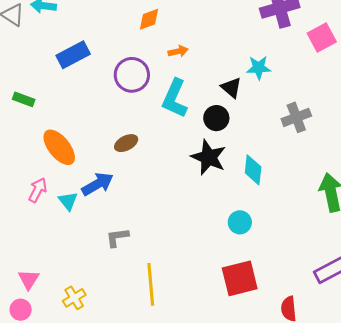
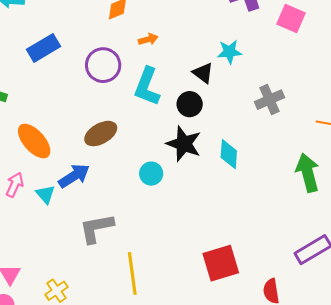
pink square: (322, 38) -> (291, 19), turned -36
brown ellipse: (126, 143) -> (101, 134), size x1.4
cyan circle: (240, 222) -> (151, 174), moved
gray L-shape: (117, 237) -> (96, 228), size x1.5

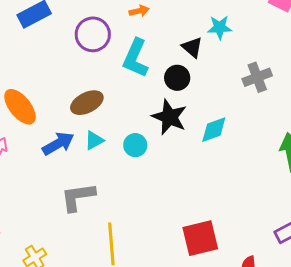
cyan diamond: (229, 154) -> (214, 130), turned 64
cyan triangle: (46, 194) -> (94, 140), moved, turned 40

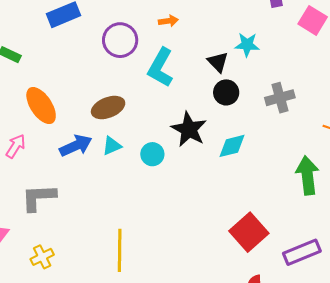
black circle: (177, 78) -> (226, 92), moved
gray L-shape: (78, 197) -> (39, 198), moved
red square: (200, 238) -> (249, 232), moved, turned -33

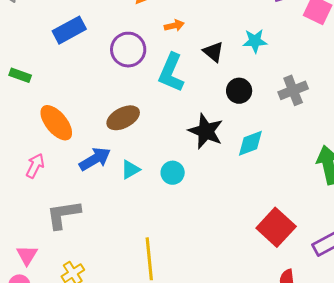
black triangle: (218, 62) -> (213, 52), moved
cyan triangle: (112, 146) -> (130, 170), moved
cyan circle: (152, 154) -> (173, 173), moved

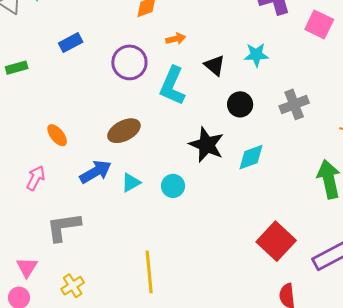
blue rectangle: (69, 30) -> (71, 43), size x0.7
green rectangle: (20, 75) -> (17, 68), moved, turned -35
orange ellipse: (56, 123) -> (57, 135), size x0.6

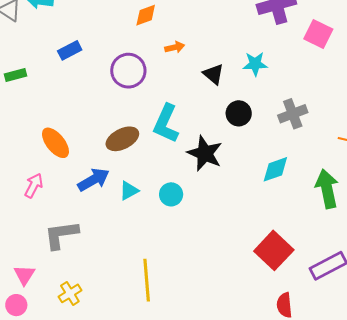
cyan L-shape: (172, 86) -> (166, 124), moved
orange ellipse: (57, 135) -> (55, 143), size x1.4
cyan diamond: (251, 157) -> (275, 169), moved

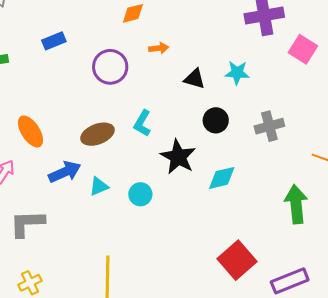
black triangle: (214, 74) -> (195, 79), turned -30
cyan L-shape: (166, 124) -> (142, 123), size x0.7
cyan diamond: (275, 169) -> (222, 178), moved

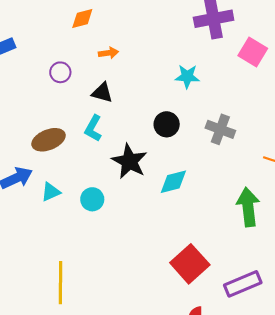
purple circle: (110, 67) -> (60, 72), size x0.6
black triangle: (195, 79) -> (102, 93), moved
gray cross: (269, 126) -> (220, 129), turned 36

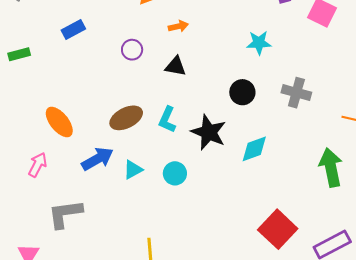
cyan L-shape: (93, 128) -> (167, 120), moved

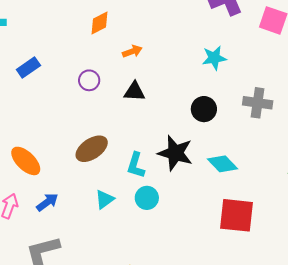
cyan L-shape: (167, 120) -> (136, 165), moved
cyan diamond: (254, 149) -> (223, 164), turned 72
blue arrow: (97, 159) -> (47, 202), moved, size x0.7
red square: (278, 229) -> (237, 215), moved, turned -30

